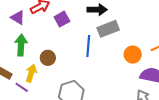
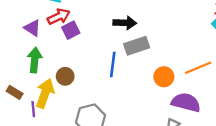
purple square: (62, 19) -> (71, 30), moved
yellow arrow: (31, 73) -> (45, 93), size x1.4
purple line: (22, 87) -> (33, 109), turned 48

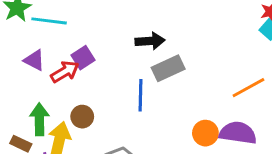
red arrow: (59, 17) -> (65, 72), moved
green arrow: (35, 60) -> (39, 119), moved
orange circle: (164, 77) -> (205, 133), moved

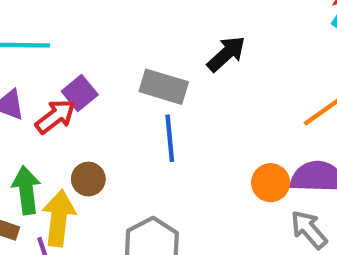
black arrow: (150, 41) -> (226, 54), moved, turned -32
gray rectangle: (168, 68) -> (164, 87), moved, turned 48

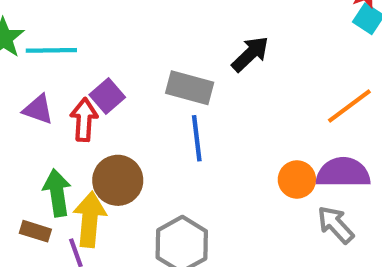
red arrow: (55, 116) -> (84, 120), turned -48
brown circle: (88, 179) -> (118, 180), size x1.5

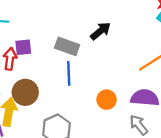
purple square: (107, 96) -> (23, 47), turned 30
orange circle: (297, 179) -> (107, 100), moved

